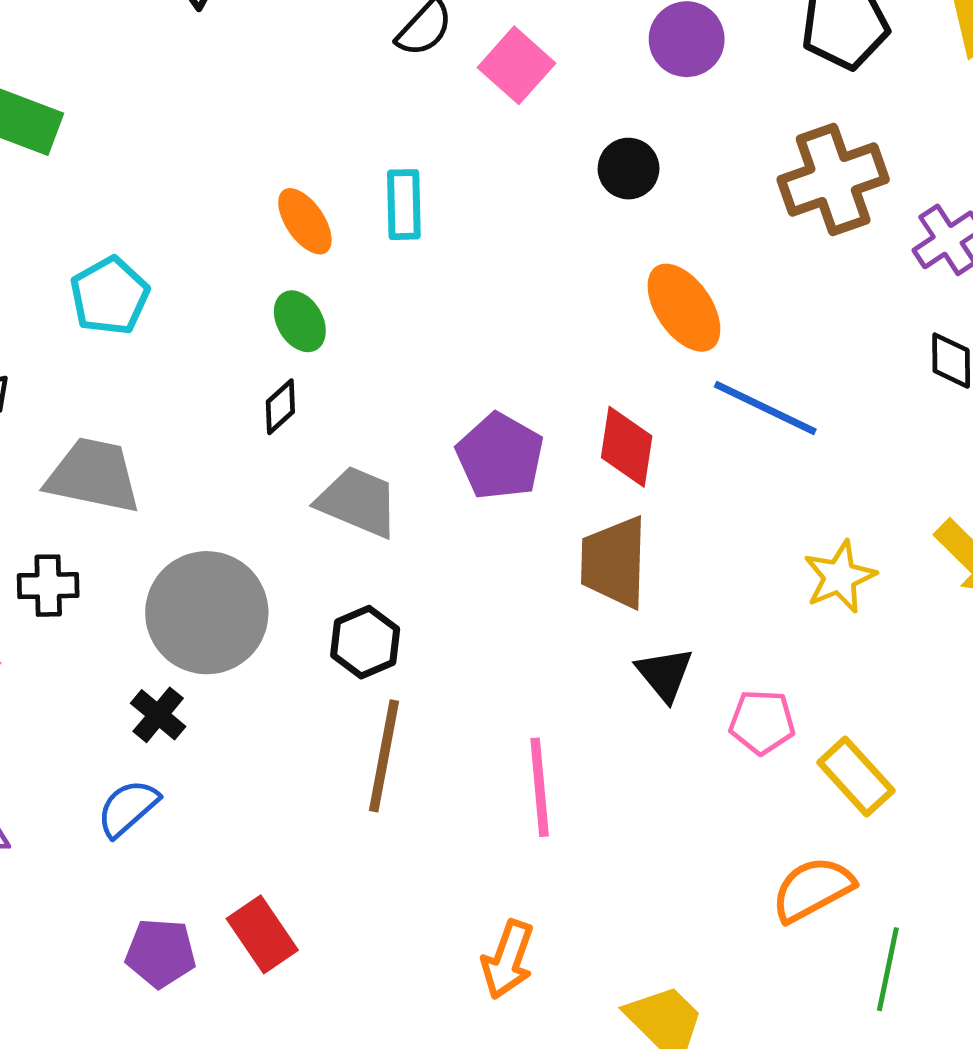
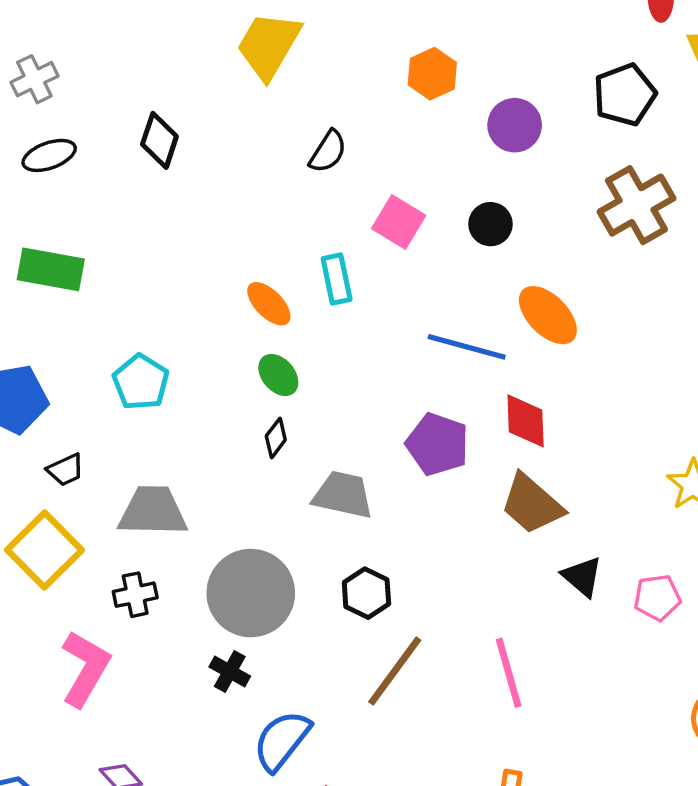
pink square: (516, 65) -> (399, 222), moved
blue line: (765, 408) -> (467, 347), moved
brown trapezoid: (614, 562) -> (532, 504), turned -40
brown line: (384, 756) -> (395, 671), turned 36
blue semicircle: (128, 808) -> (282, 741), moved, size x1.4

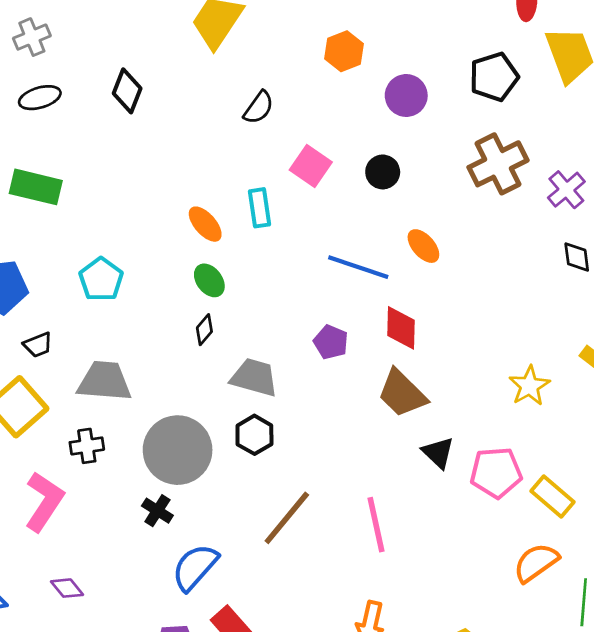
orange ellipse: (548, 315) -> (423, 246), size x0.7
purple pentagon: (437, 444) -> (331, 342), size x0.7
black hexagon: (366, 593) -> (254, 435), moved
pink pentagon: (657, 598) -> (496, 473), size x1.4

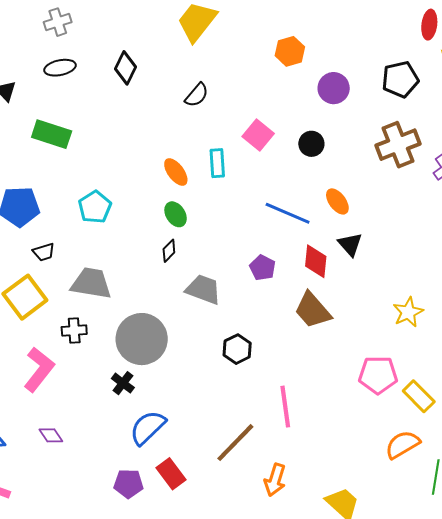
black semicircle: (259, 108) -> (197, 95), moved
black hexagon: (254, 435) -> (237, 349), moved
black triangle: (438, 453) -> (350, 244), moved
brown line: (287, 518) -> (235, 443), moved

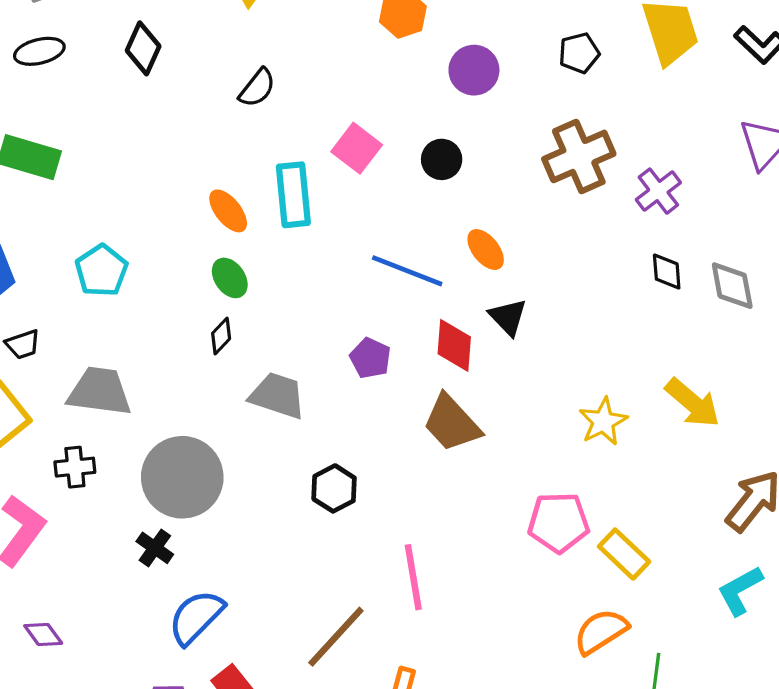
black pentagon: (400, 79) -> (579, 53), size x0.7
cyan rectangle: (217, 163) -> (293, 195), size x1.4

